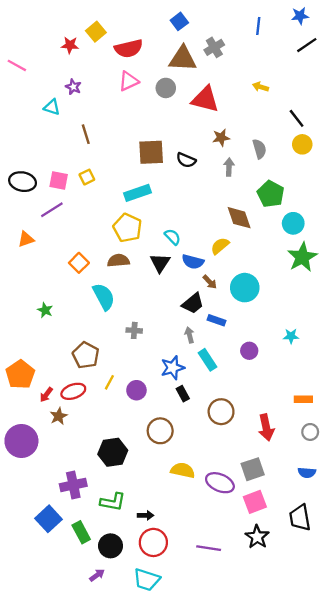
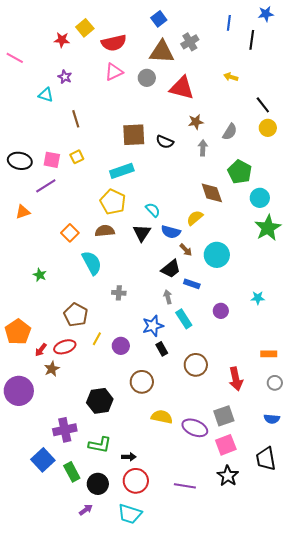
black line: (307, 45) -> (252, 40), moved, turned -48
gray semicircle: (259, 149) -> (230, 132), turned 48

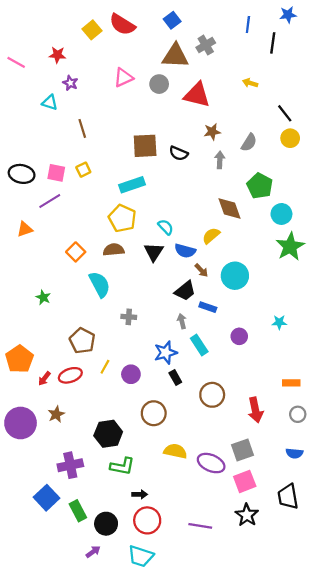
red star: (62, 40) -> (57, 55), moved
red semicircle: (114, 43) -> (122, 24), moved, turned 45
brown star: (52, 369) -> (56, 414), moved
green L-shape: (100, 445) -> (122, 466), moved

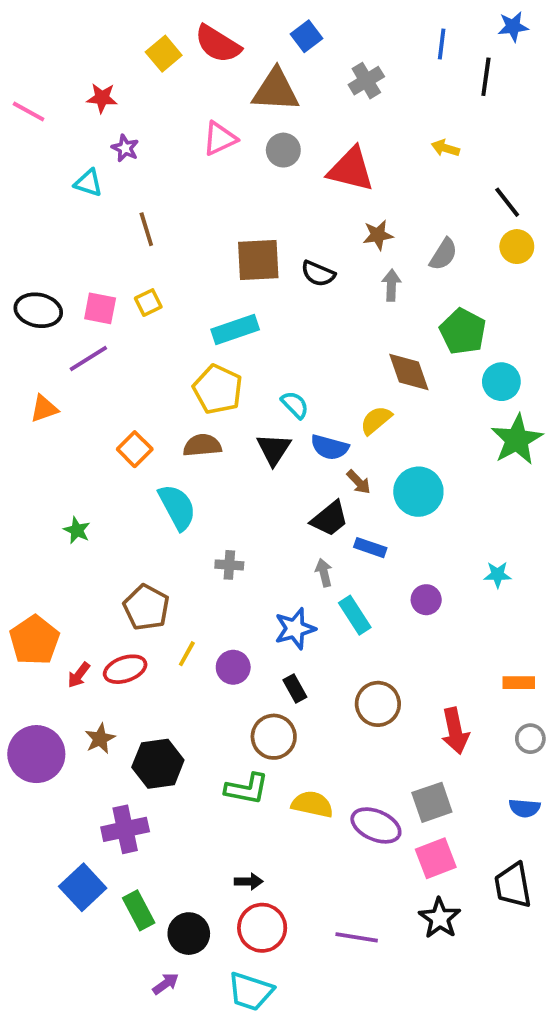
brown triangle: (175, 56) -> (276, 90), moved
black rectangle: (175, 377) -> (295, 688), moved
black hexagon: (108, 434) -> (158, 764), moved
green L-shape: (122, 466) -> (247, 789), moved

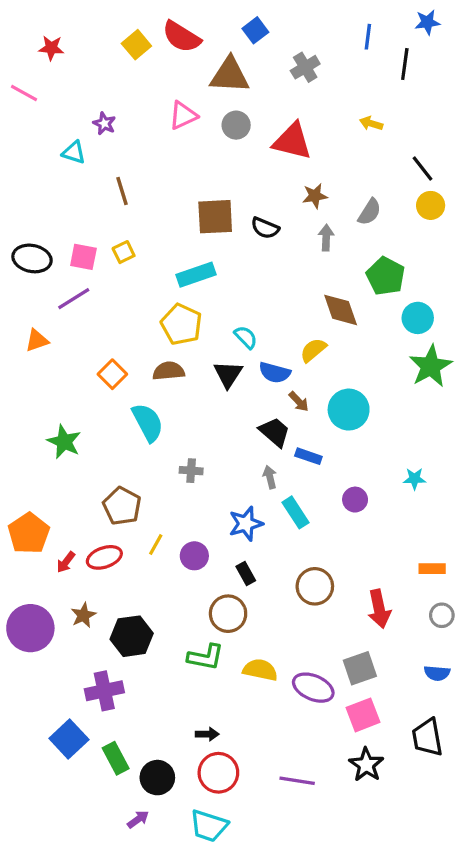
red star: (102, 98) -> (51, 48), moved
black trapezoid: (330, 519) -> (275, 432), turned -100
green star: (77, 530) -> (64, 442), size x1.5

